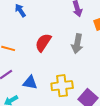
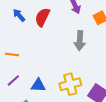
red semicircle: (43, 43) -> (42, 17), moved

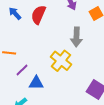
purple line: (13, 81) -> (22, 70), moved
yellow cross: (70, 84) -> (61, 61), moved, turned -35

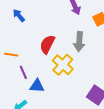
red semicircle: (38, 15) -> (47, 44), moved
purple line: (22, 70) -> (23, 72), turned -72

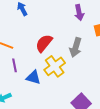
blue triangle: (37, 86) -> (33, 77), moved

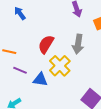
purple line: (15, 65) -> (20, 70), turned -48

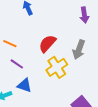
blue triangle: (40, 80) -> (24, 85), moved

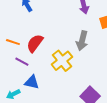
red semicircle: (47, 44) -> (35, 43), moved

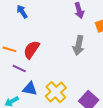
yellow cross: (62, 61) -> (56, 92), moved

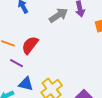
gray arrow: (79, 45) -> (58, 15), moved, turned -138

